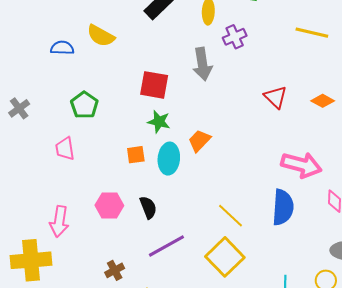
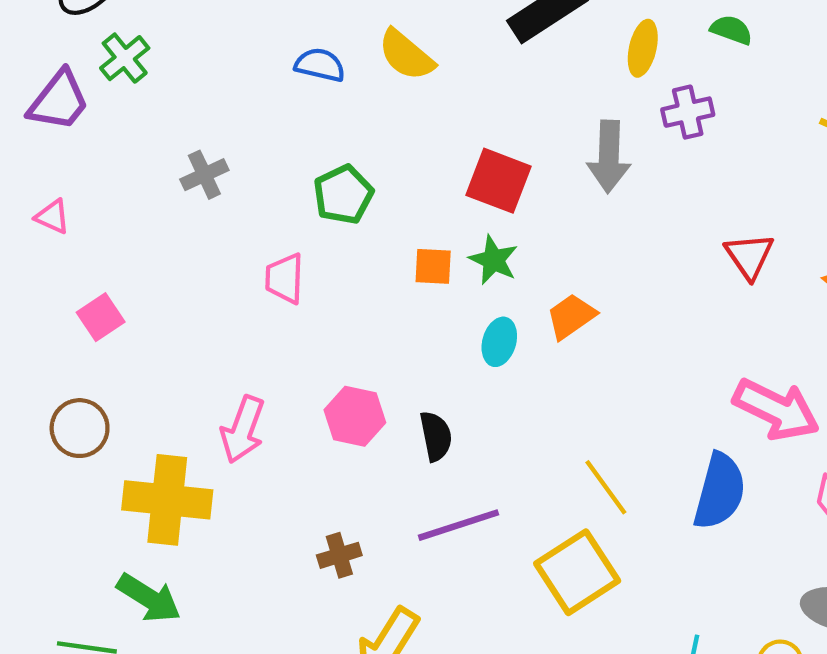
orange square: (136, 155) -> (433, 266), moved
cyan ellipse: (169, 159) -> (499, 342), size x0.7

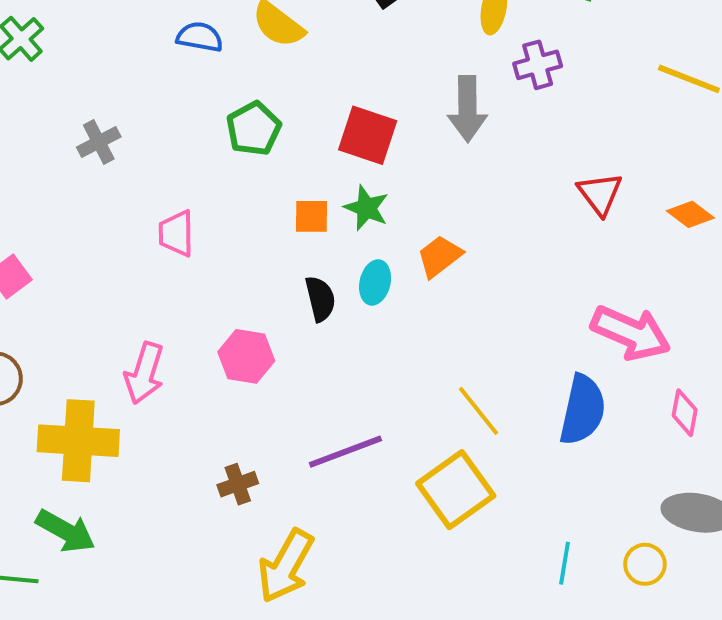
green pentagon: (343, 195) -> (254, 129), moved
black semicircle: (436, 436) -> (320, 299), moved

